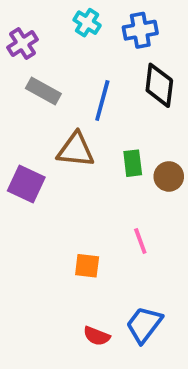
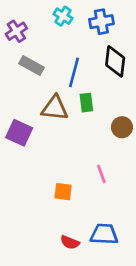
green rectangle: (133, 163) -> (86, 103), moved
blue trapezoid: (144, 325) -> (104, 234), turned 56

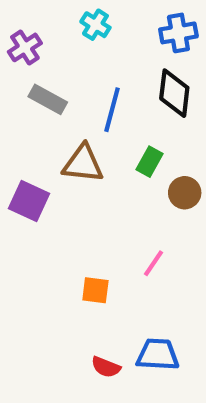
blue cross: (101, 22) -> (178, 33), moved
green rectangle: (86, 103) -> (149, 162), moved, turned 36
pink line: (101, 174) -> (154, 263), turned 54

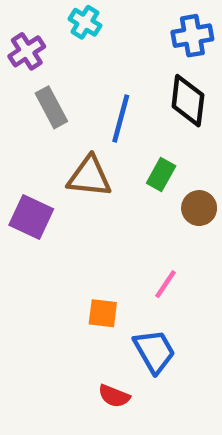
cyan cross: (95, 25) -> (85, 22), moved
gray rectangle: (48, 99) -> (51, 107), turned 33
blue trapezoid: (158, 355) -> (154, 351), moved, turned 57

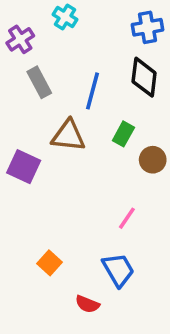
orange square: (103, 313) -> (50, 263), moved, turned 35

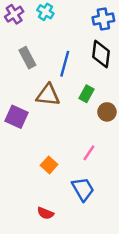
purple cross: (20, 39) -> (14, 14), moved
orange square: (50, 263) -> (49, 165), moved
red semicircle: (87, 304) -> (45, 213), moved

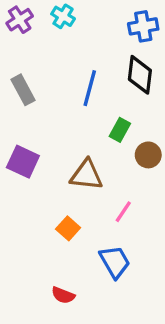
gray rectangle: (27, 58) -> (23, 90), moved
brown triangle: (48, 95) -> (86, 175), moved

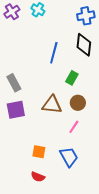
gray rectangle: (23, 90) -> (14, 83), moved
brown circle: (148, 155) -> (78, 103), moved
purple square: (23, 162) -> (16, 110), moved, turned -36
orange square: (68, 228) -> (39, 152), moved, turned -32

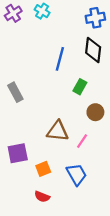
brown circle: (78, 103) -> (95, 112), moved
brown triangle: (52, 105) -> (58, 131), moved
purple square: (16, 110) -> (18, 153), moved
orange square: (39, 152) -> (43, 169), turned -32

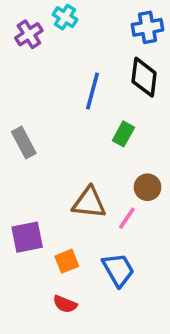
purple cross: (13, 13) -> (29, 34), moved
brown circle: (95, 112) -> (148, 187), moved

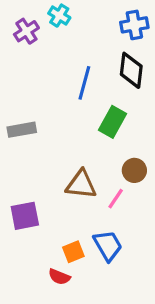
green rectangle: (123, 134) -> (112, 122), size x1.4
gray rectangle: (24, 143) -> (22, 130), turned -72
orange square: (67, 261) -> (73, 252), moved

